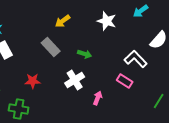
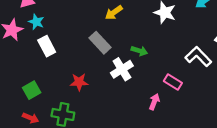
white cross: (75, 80) -> (122, 69), moved
pink rectangle: (125, 81) -> (173, 82), moved

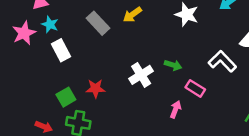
gray rectangle: (100, 43) -> (98, 23), moved
green arrow: (139, 51) -> (173, 65), moved
green square: (32, 90) -> (66, 97), moved

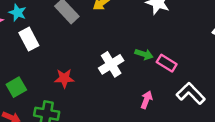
white L-shape: (222, 61) -> (191, 93), moved
pink rectangle: (195, 88) -> (167, 63), moved
green square: (66, 97) -> (16, 87), moved

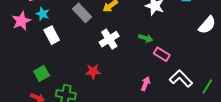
green arrow: (144, 54) -> (146, 38), moved
white cross: (111, 64) -> (109, 39), moved
red star: (64, 78) -> (93, 71), moved

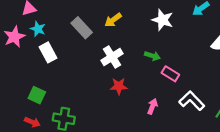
red star: (93, 71) -> (119, 86), moved
green square: (42, 73) -> (37, 95), turned -35

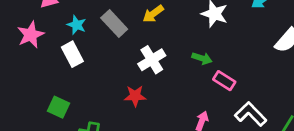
cyan star: (38, 29) -> (77, 25), moved
red star: (119, 86) -> (135, 96), moved

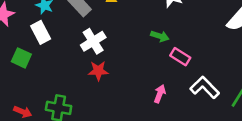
white cross: (152, 60) -> (93, 41), moved
green square: (58, 107) -> (21, 58), moved

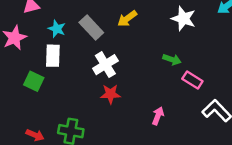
white rectangle: (41, 32) -> (53, 56), turned 30
pink arrow: (160, 94) -> (158, 116), moved

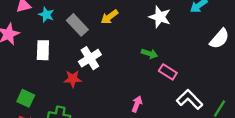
cyan star: (57, 29) -> (46, 15), moved
green square: (34, 81) -> (26, 98), moved
red star: (111, 94) -> (73, 79), moved

